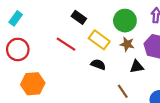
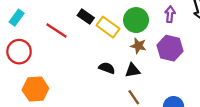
yellow rectangle: (99, 40) -> (108, 27), moved
red line: (66, 44) -> (56, 31), moved
black triangle: (137, 67) -> (133, 70), moved

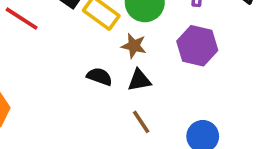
brown star: (138, 46) -> (134, 46), moved

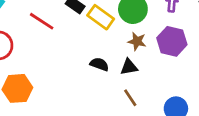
brown star: (134, 46) -> (137, 41), moved

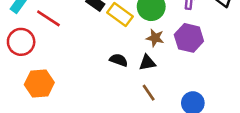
red line: (42, 21) -> (48, 18), moved

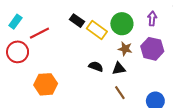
red line: (48, 18) -> (39, 33), turned -60
orange hexagon: (39, 83) -> (46, 84), moved

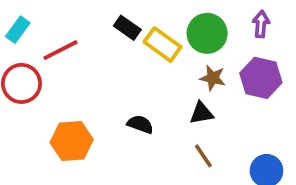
black semicircle: (96, 67) -> (140, 124), moved

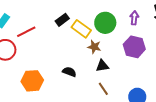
black rectangle: (127, 28) -> (62, 20), turned -72
brown star: (213, 78) -> (94, 47), moved

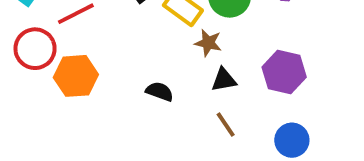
purple hexagon: (134, 47) -> (284, 72), moved
orange hexagon: (32, 81) -> (76, 76), moved

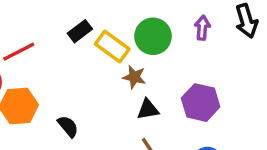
black semicircle: (160, 91) -> (68, 126), moved, turned 30

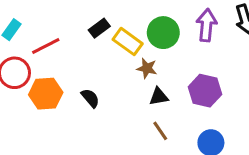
purple arrow: (202, 28) -> (206, 25), size x1.5
black semicircle: (68, 126) -> (90, 98), moved

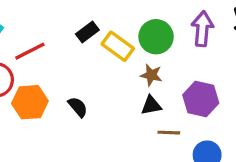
brown star: (147, 68) -> (151, 75), moved
brown line: (160, 131) -> (169, 133), moved, turned -54

